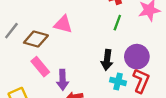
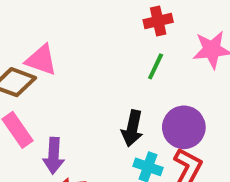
pink triangle: (63, 24) -> (41, 60), moved

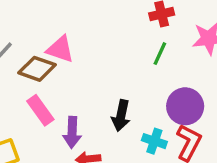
black arrow: (132, 128) -> (121, 116), moved

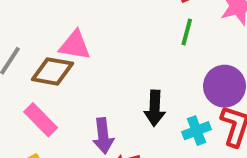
pink rectangle: (40, 110) -> (41, 120), moved
cyan cross: (154, 141) -> (197, 131), turned -30

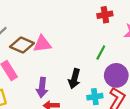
green line: (187, 32) -> (101, 52), moved
pink triangle: (75, 45) -> (42, 44), moved, turned -30

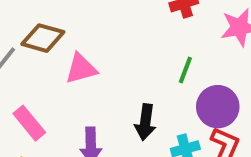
brown diamond: (22, 45) -> (43, 38), moved

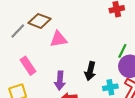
green line: (185, 70) -> (122, 51), moved

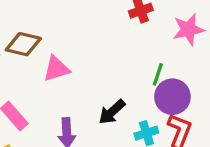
black arrow: (90, 71) -> (112, 112), turned 42

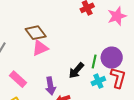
brown diamond: (23, 44) -> (36, 33), moved, turned 45
green line: (158, 74) -> (94, 61), moved

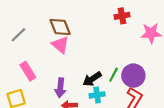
pink triangle: (40, 48) -> (60, 45), turned 48
cyan cross: (98, 81) -> (97, 95), moved

